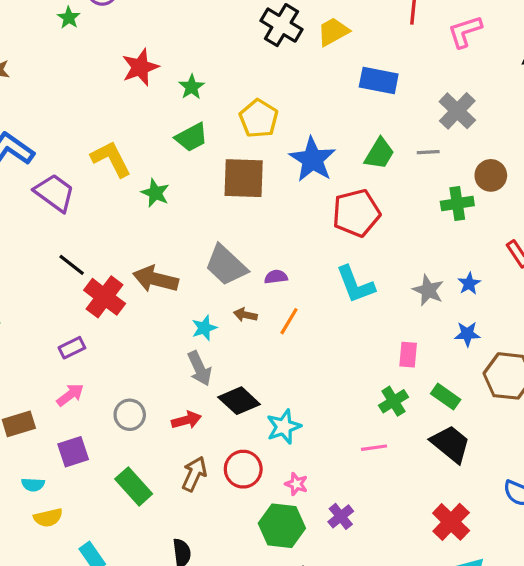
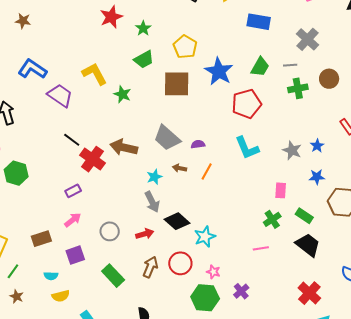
green cross: (457, 204) -> (298, 88), moved

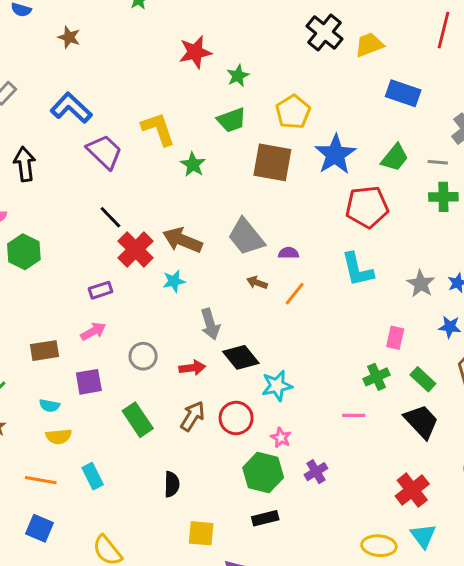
cyan star: (154, 177) -> (174, 281), moved

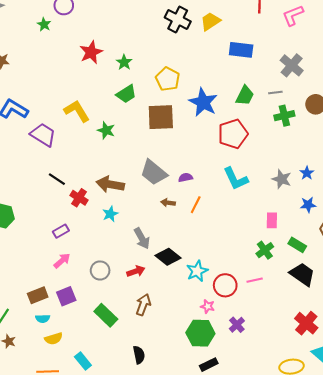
red cross: (136, 249) -> (79, 198), size x0.7
brown rectangle: (45, 351) -> (38, 295), moved
red circle: (236, 418) -> (225, 285), moved

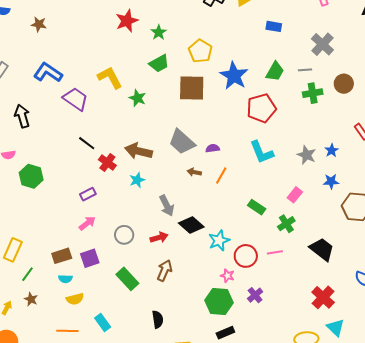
blue rectangle: (241, 50) -> (274, 26), size x0.7
pink rectangle: (272, 220) -> (295, 195), turned 35
green rectangle: (297, 245) -> (257, 207), moved

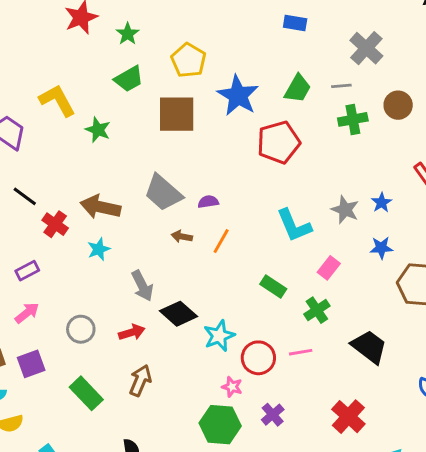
cyan L-shape: (262, 152) -> (294, 225), moved
red cross: (323, 297) -> (348, 417), moved

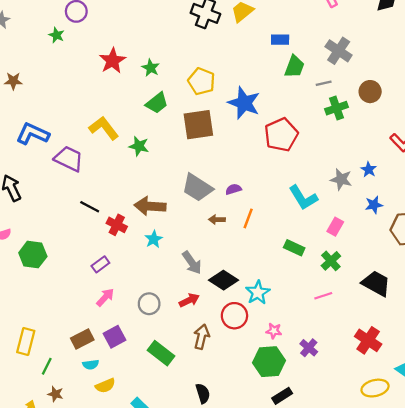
green trapezoid: (298, 89) -> (294, 67), moved
red circle: (258, 358) -> (234, 316), moved

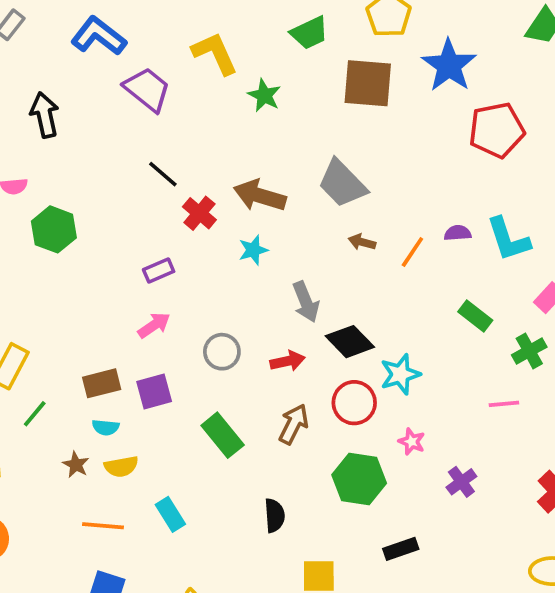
purple semicircle: (233, 189) -> (458, 233), moved
green hexagon: (269, 362) -> (359, 479), moved
brown star: (55, 394) -> (76, 465), moved

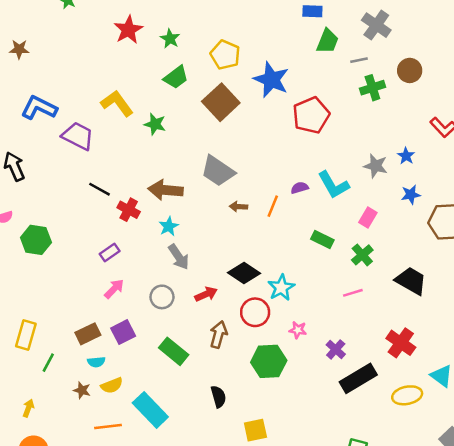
brown square: (368, 83) -> (221, 102), turned -36
gray arrow: (306, 302) -> (179, 257), moved
cyan rectangle: (170, 514) -> (150, 410), size x1.6
black rectangle: (401, 549) -> (358, 378), moved, size x1.6

